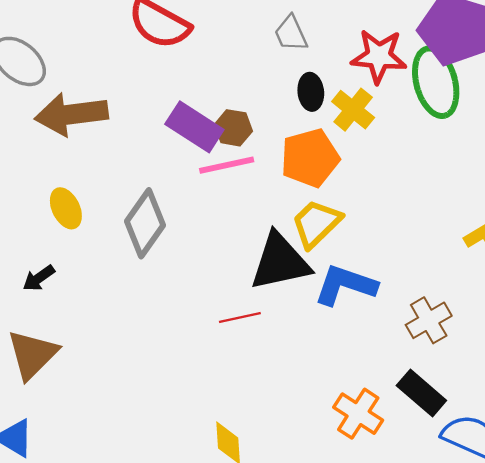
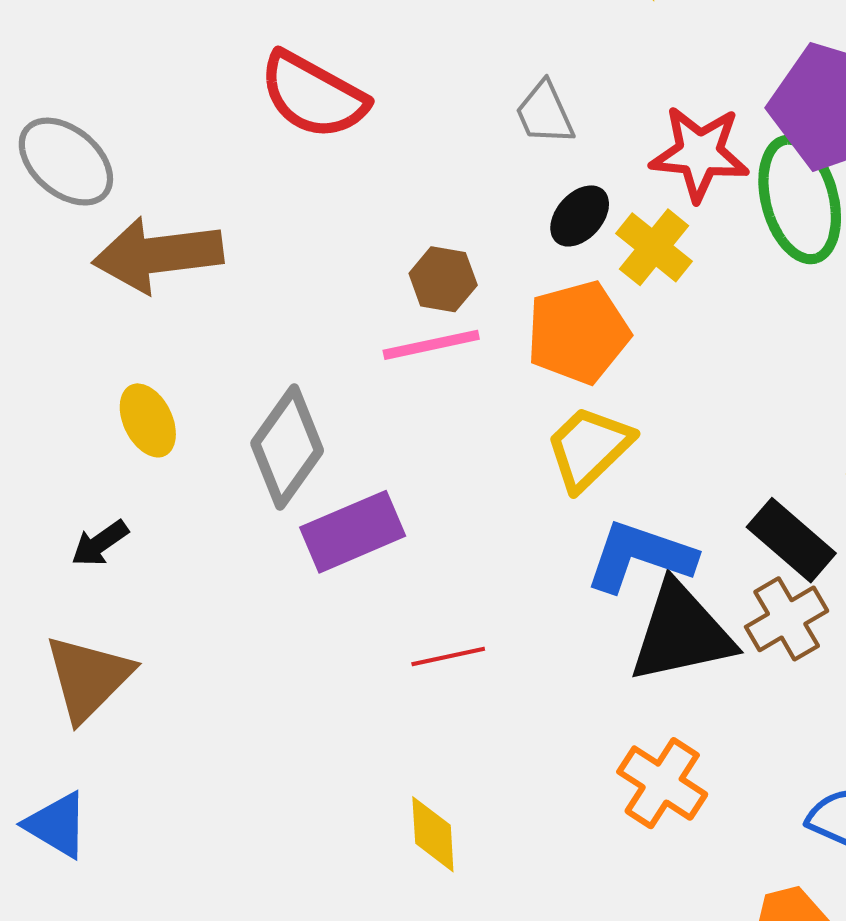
black ellipse: (311, 92) -> (580, 216), turned 48
purple rectangle: (194, 127) -> (353, 532), moved, turned -56
black triangle: (280, 262) -> (681, 633), moved
red line: (240, 317) -> (448, 656), moved
black rectangle: (421, 393) -> (791, 540), moved

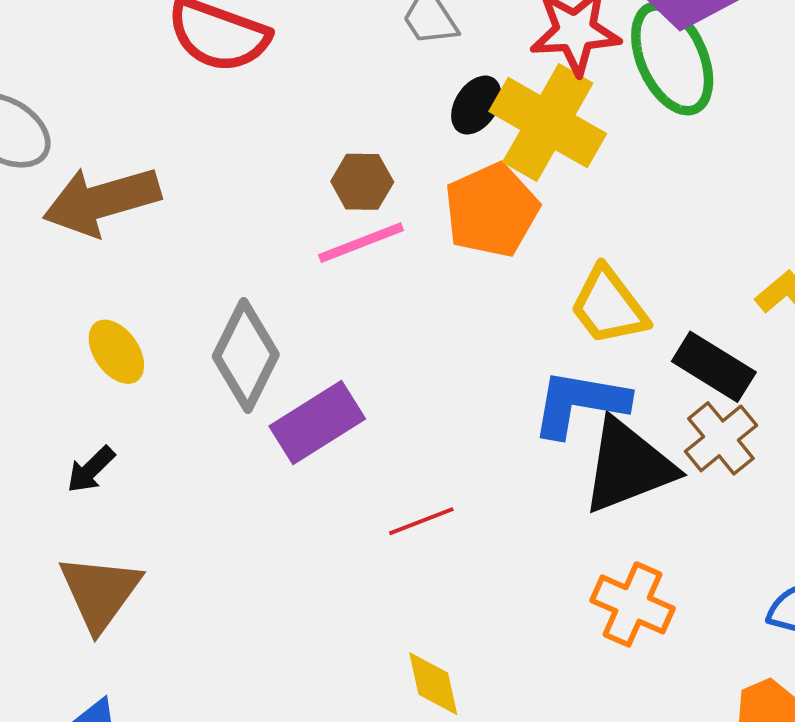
yellow cross: (654, 247) -> (548, 123), size x1.6
yellow trapezoid: (589, 448) -> (609, 306), moved, turned -74

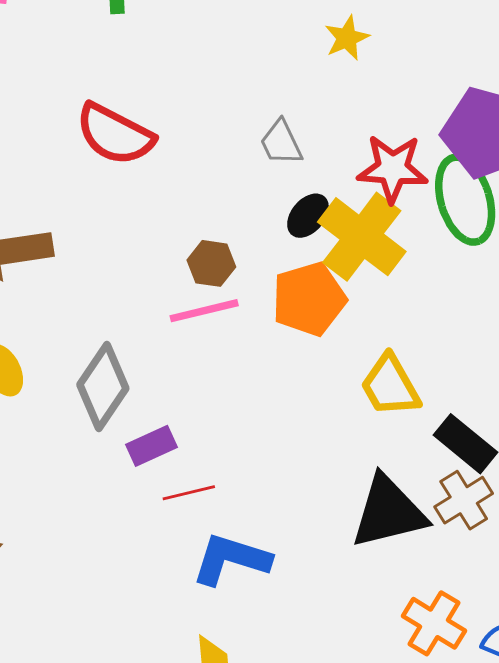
blue L-shape: (580, 403) -> (231, 559), moved
purple rectangle: (317, 422) -> (151, 446), size x0.7
red line: (421, 521) -> (189, 493), moved
orange cross: (633, 604) -> (434, 623), moved

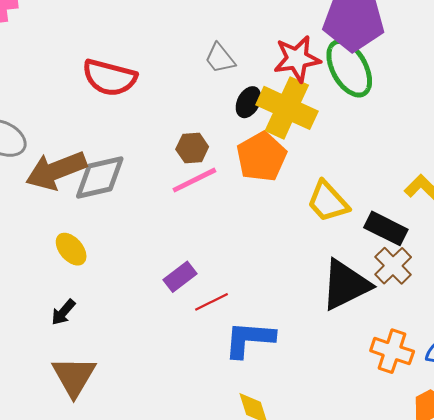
gray diamond: (103, 386) -> (100, 177), moved, turned 56

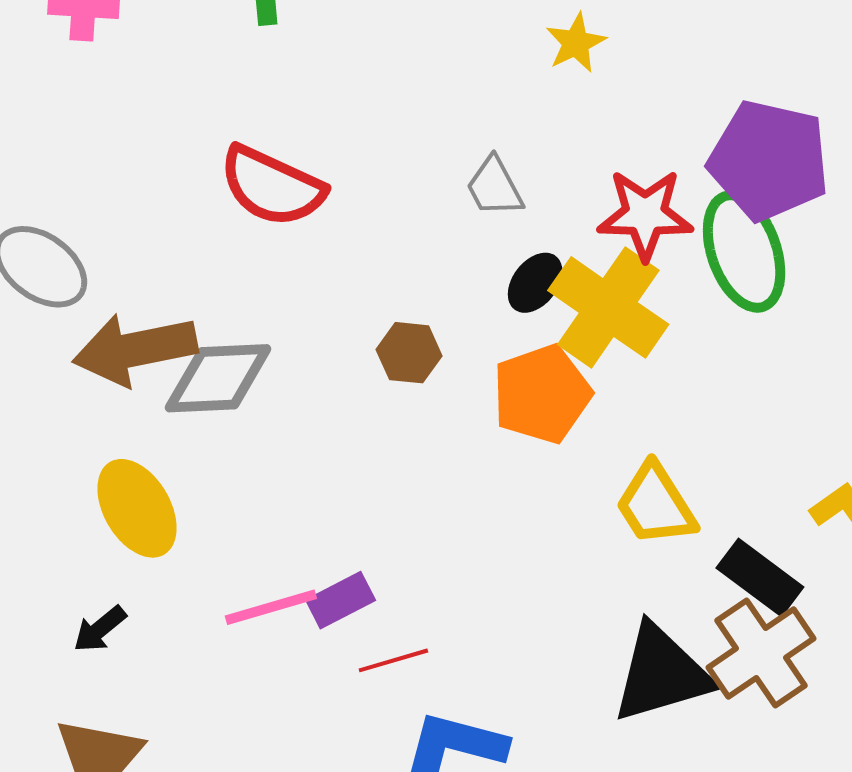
pink line: (194, 180) -> (271, 607), moved
yellow ellipse: (71, 249) -> (137, 508), size x1.4
brown cross: (393, 266) -> (761, 653), size x1.4

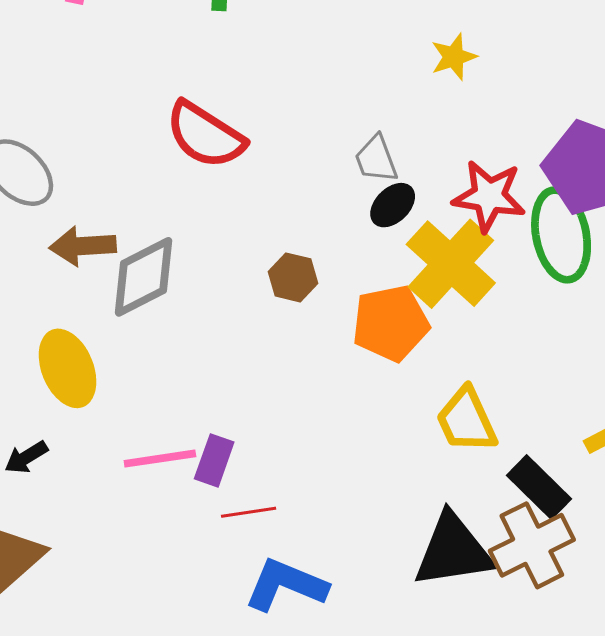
black ellipse: (535, 283) -> (393, 205), moved
brown arrow: (135, 349) -> (83, 246), size x0.7
gray diamond: (218, 378) -> (144, 277), turned -32
purple rectangle: (341, 600) -> (214, 460), turned -51

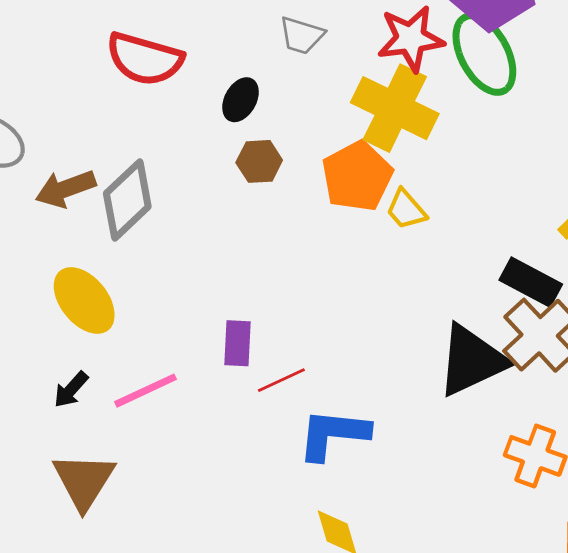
gray trapezoid: (376, 159) -> (302, 35), turned -36
black ellipse: (393, 205) -> (240, 100), moved
yellow trapezoid: (466, 420) -> (406, 209), moved, size x0.7
pink line: (160, 459) -> (145, 391), moved

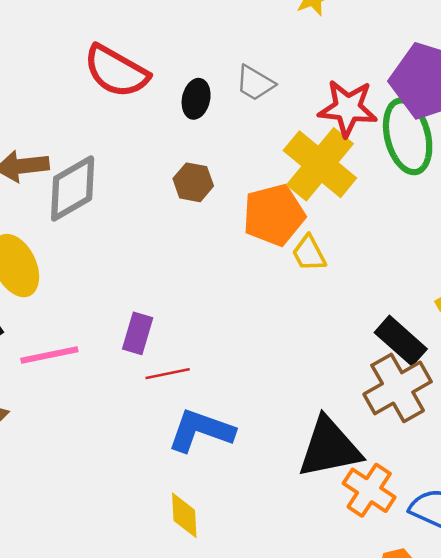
black ellipse: (240, 100) -> (196, 99), moved, turned -30
black triangle: (472, 360) -> (329, 448), moved

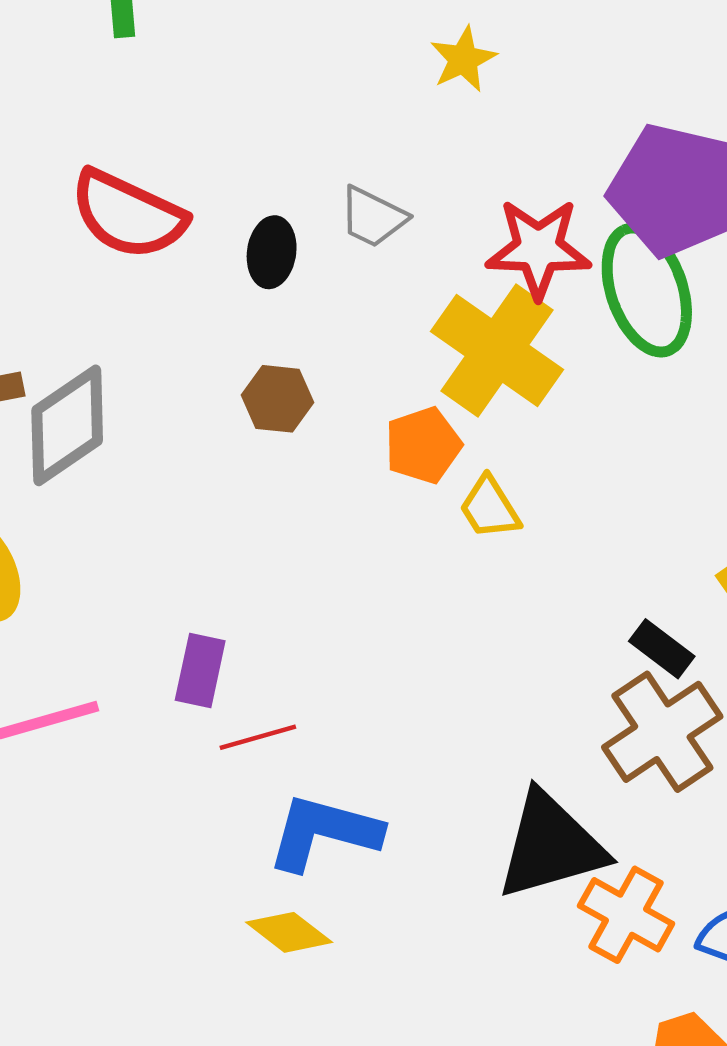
orange pentagon: (274, 215) -> (423, 445), size x0.7
black rectangle: (401, 341) -> (662, 649), size x0.7
yellow diamond: (184, 515) -> (289, 932), moved, turned -45

